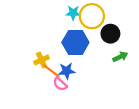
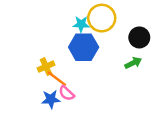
cyan star: (73, 13) -> (81, 24), moved
black circle: (110, 34) -> (139, 37), moved
blue star: (67, 71) -> (51, 99), moved

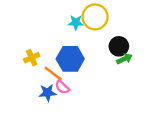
black circle: (139, 37) -> (119, 46), moved
blue hexagon: (84, 47) -> (70, 59), moved
yellow cross: (46, 67) -> (32, 58), moved

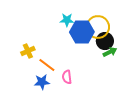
yellow circle: (95, 17) -> (98, 27), moved
blue hexagon: (70, 59) -> (82, 32), moved
pink semicircle: (62, 87) -> (67, 77), moved, turned 40

